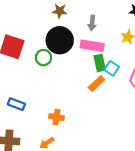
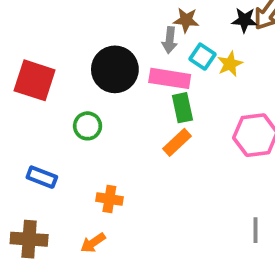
brown star: (60, 11) -> (186, 20), moved
green circle: (43, 58) -> (88, 126), moved
cyan square: (112, 68) -> (203, 57), moved

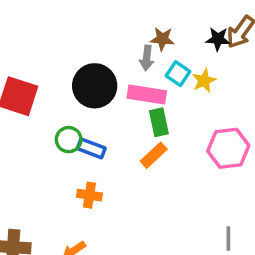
blue rectangle: (42, 177) -> (91, 148), moved
orange cross: (109, 199) -> (89, 195), moved

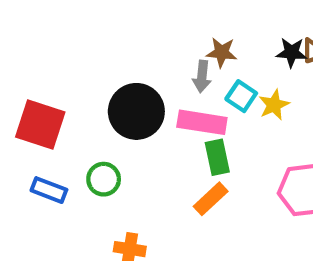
blue rectangle: (91, 148) -> (49, 190), moved

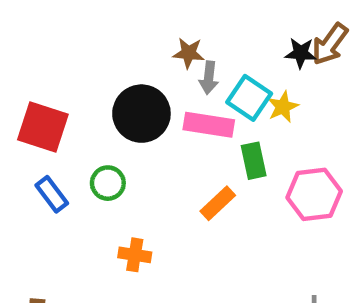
brown star: (222, 52) -> (189, 53), moved
cyan square: (241, 96) -> (249, 98), size x1.4
green rectangle: (217, 157) -> (254, 161), moved
blue rectangle: (49, 190) -> (52, 194), turned 32

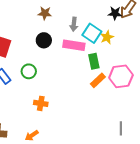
brown star: (189, 53) -> (45, 13), moved
black circle: (141, 114) -> (44, 40), size x0.6
orange rectangle: (218, 203) -> (98, 80), moved

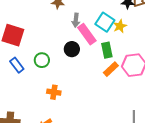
gray arrow: (74, 24) -> (76, 20), moved
black circle: (44, 40) -> (72, 49), moved
pink rectangle: (74, 45) -> (87, 34), turned 45

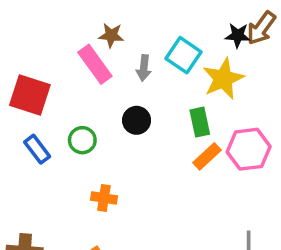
cyan square: (105, 22) -> (183, 55), moved
yellow star: (120, 26) -> (223, 79), size x1.6
pink rectangle: (87, 34) -> (95, 64), moved

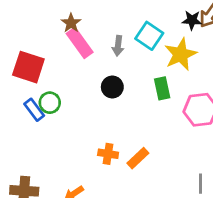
brown star: (111, 35) -> (71, 23), moved, turned 30
green circle: (82, 140) -> (50, 103), moved
orange rectangle: (207, 156) -> (138, 158), moved
orange cross: (104, 198) -> (108, 154), moved

